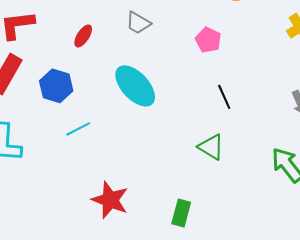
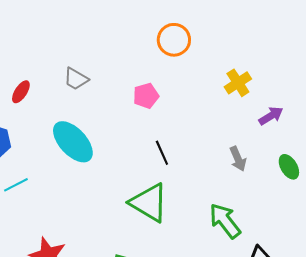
pink pentagon: (208, 40) -> (146, 96), turned 30
green triangle: (211, 147) -> (149, 203), size x1.5

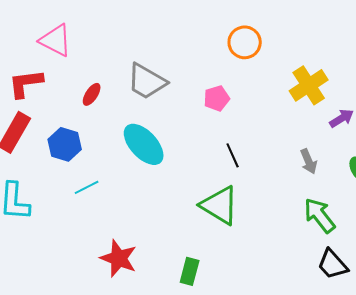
gray trapezoid: (76, 79) -> (147, 81), size x1.6
yellow cross: (238, 83) -> (309, 85), size x1.4
green arrow: (225, 221) -> (320, 215), moved

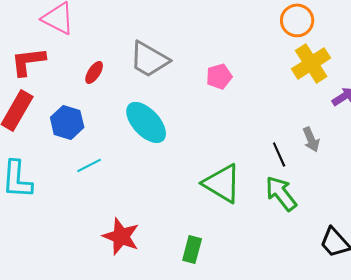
orange circle: (245, 42) -> (297, 20), moved
black line: (233, 155) -> (279, 154), moved
green arrow: (320, 215) -> (281, 193), moved

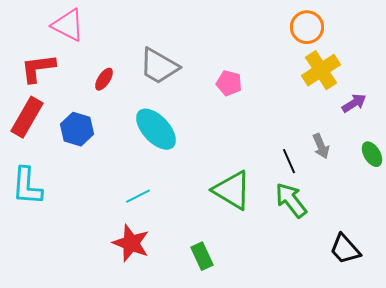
pink pentagon: (219, 76) -> (229, 83), turned 30
cyan line: (89, 165) -> (138, 196), moved
green rectangle: (192, 249) -> (202, 256), turned -40

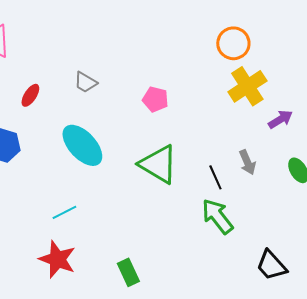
gray trapezoid: (159, 66) -> (85, 82), size x0.6
green triangle: (232, 190) -> (158, 164), moved

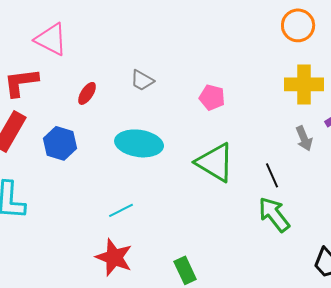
orange circle: (233, 43) -> (298, 25), moved
yellow cross: (247, 86) -> (304, 84), turned 33
cyan ellipse: (82, 145) -> (139, 143), turned -39
gray arrow: (247, 162) -> (304, 138), moved

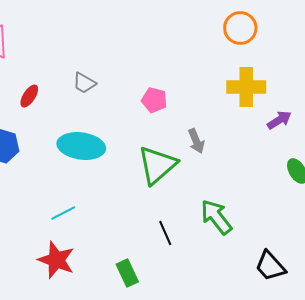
gray arrow: (304, 138) -> (196, 141), moved
green triangle: (215, 162) -> (157, 165), turned 48
black line: (272, 175) -> (165, 233), moved

